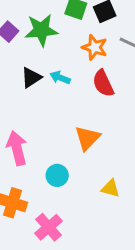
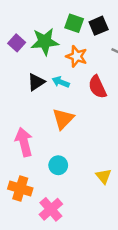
orange star: (95, 47) -> (77, 56), moved
orange triangle: (87, 138) -> (63, 119), moved
yellow triangle: (110, 188) -> (104, 176), turned 35

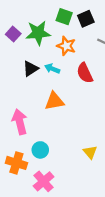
orange triangle: (63, 119) -> (54, 101), turned 36
cyan circle: (58, 165) -> (40, 150), moved

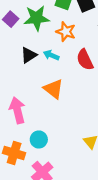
orange triangle: (54, 101) -> (53, 89), turned 48

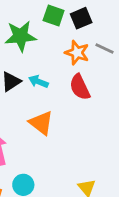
orange star: (66, 32) -> (77, 53), moved

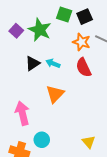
green star: (21, 36) -> (40, 30), turned 30
orange triangle: (41, 123) -> (55, 94), turned 36

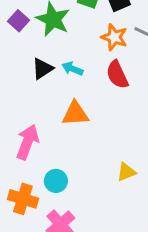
orange triangle: (55, 94) -> (75, 114), turned 42
pink arrow: (22, 113) -> (27, 142), turned 35
yellow triangle: (89, 142) -> (126, 172), moved, turned 48

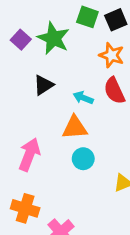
cyan arrow: (72, 69) -> (83, 98), moved
cyan circle: (56, 181) -> (83, 159), moved

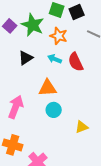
orange star: (112, 55) -> (59, 36), moved
cyan arrow: (83, 98) -> (55, 59), moved

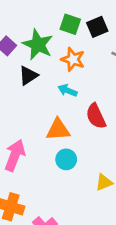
black triangle: (26, 58) -> (28, 76), moved
red semicircle: (76, 62) -> (96, 116), moved

